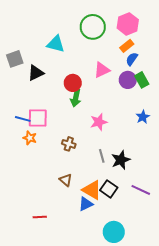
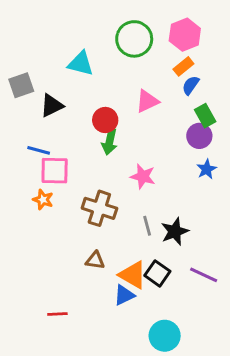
purple circle: (128, 80) -> (199, 136), moved
blue line: (23, 119) -> (39, 150), moved
pink star: (99, 122) -> (143, 176), turned 30
brown cross: (69, 144) -> (99, 208), size x1.6
brown triangle: (66, 180) -> (95, 260), turned -32

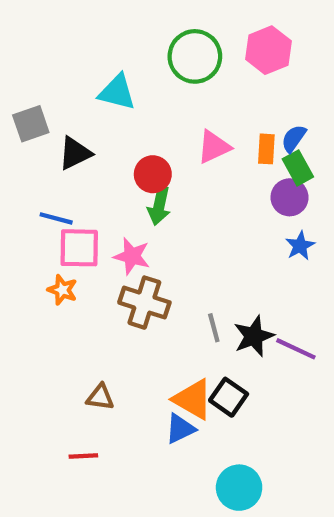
orange rectangle: (183, 66) -> (266, 149), moved, turned -48
blue semicircle: (191, 85) -> (294, 138), moved
pink star: (143, 176) -> (132, 256), moved
brown triangle: (95, 260) -> (100, 397), moved
purple line: (204, 275) -> (296, 349), moved

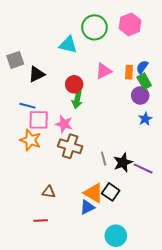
cyan triangle: (117, 92) -> (68, 45), moved
orange star: (62, 290) -> (30, 140), size x1.5

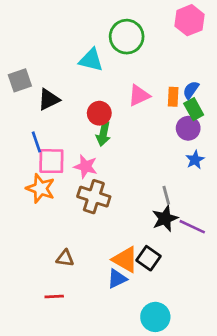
pink hexagon: (130, 24) -> (190, 20), moved
blue line: (27, 106) -> (36, 142), turned 56
gray line: (104, 158) -> (166, 195), moved

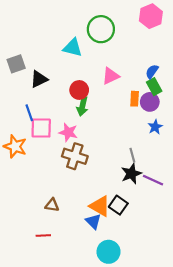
orange rectangle: (173, 97) -> (135, 99), moved
orange star: (40, 188) -> (15, 146), moved
blue triangle: (117, 279) -> (93, 221), turned -49
cyan circle: (155, 317) -> (108, 252), moved

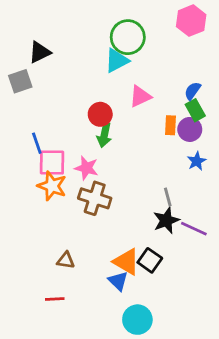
cyan triangle: (73, 48) -> (117, 61), moved, turned -42
black triangle: (39, 79) -> (40, 52), moved
orange star: (15, 146) -> (52, 186), moved

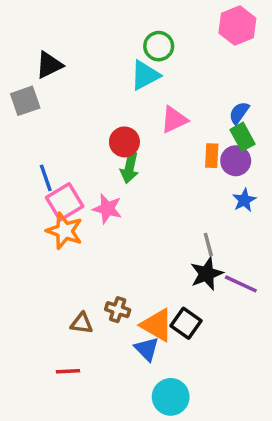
green circle: (128, 37) -> (159, 46), size x0.7
pink square: (52, 163) -> (65, 202), turned -32
brown cross: (95, 198) -> (118, 310), moved, size x0.6

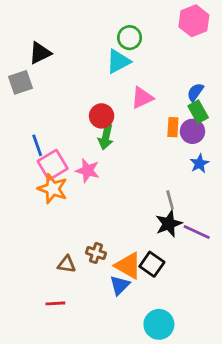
blue triangle: (147, 349) -> (120, 285), turned 30
cyan circle: (171, 397) -> (159, 324), moved

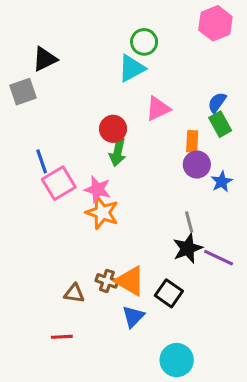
purple circle: (192, 131) -> (197, 165), moved
orange star: (53, 189) -> (102, 213), moved
orange triangle: (128, 266) -> (130, 281), moved

